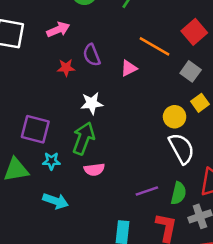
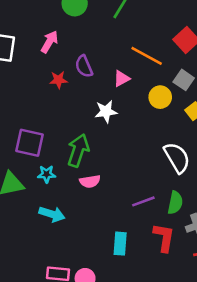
pink arrow: (58, 30) -> (49, 42), turned -35
white star: (92, 103) -> (106, 111), moved
yellow circle: (175, 117) -> (160, 97), moved

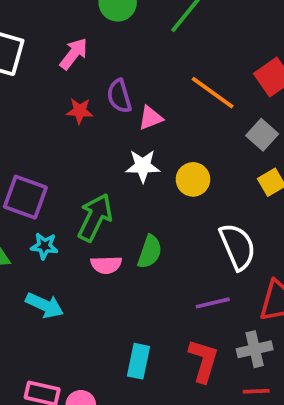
pink triangle: (122, 79) -> (151, 118), moved
yellow circle: (160, 97) -> (193, 179), moved
purple line: (143, 201) -> (213, 303), moved
green semicircle: (175, 203) -> (150, 252), moved

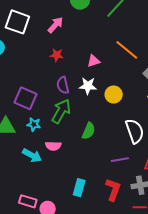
purple semicircle: (119, 96) -> (63, 85), moved
pink semicircle: (106, 265) -> (53, 146), moved

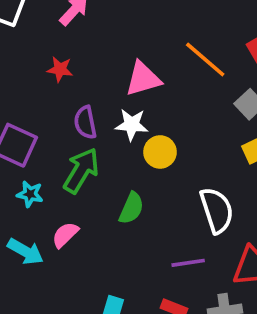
red star: (57, 55) -> (60, 69), moved
pink triangle: (93, 61) -> (143, 79), size x1.5
yellow circle: (114, 95) -> (160, 152), moved
pink semicircle: (53, 146) -> (65, 235), turned 133

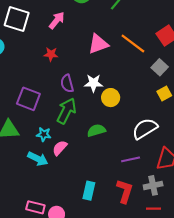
pink triangle: (143, 79) -> (98, 44), moved
cyan star: (30, 194) -> (44, 134), moved
green semicircle: (131, 208) -> (96, 130), turned -126
white semicircle: (217, 210) -> (145, 129), turned -100

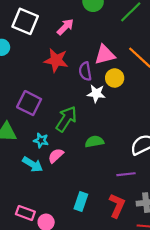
red star: (51, 54) -> (56, 60), size x1.6
purple semicircle: (67, 83) -> (85, 71), moved
yellow circle: (111, 98) -> (115, 78), moved

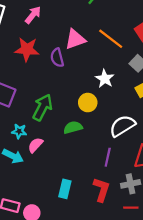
yellow circle: (115, 78) -> (88, 103), moved
white star: (96, 94) -> (105, 79), moved, turned 30
purple line: (126, 174) -> (108, 157), turned -66

